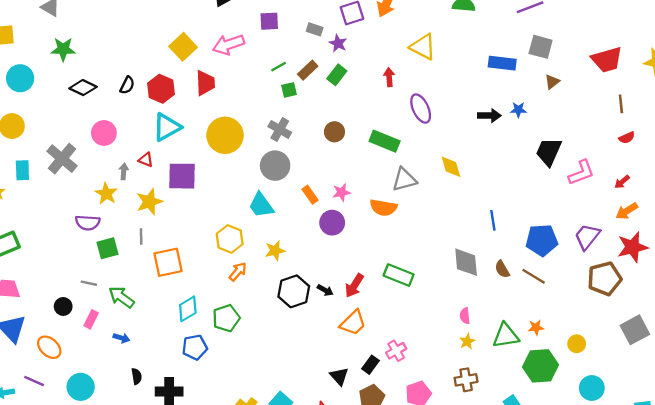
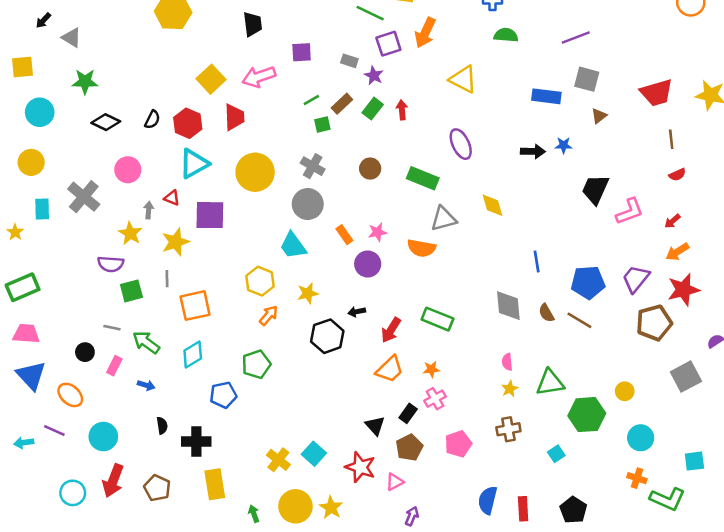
red arrow: (389, 77) -> (402, 110), moved
black arrow: (325, 290) -> (357, 312), moved, turned 140
cyan diamond: (188, 309) -> (193, 355), moved
orange star: (536, 327) -> (431, 369), moved

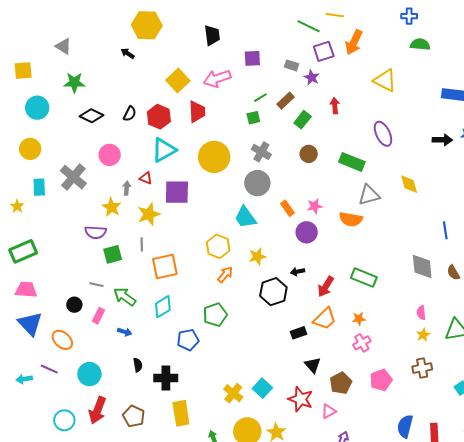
black arrow: (43, 20) -> (128, 53), moved, turned 80
green rectangle: (373, 109) -> (303, 120), moved
green square: (322, 124) -> (253, 118), moved
black rectangle: (408, 413) -> (299, 333), moved, turned 35

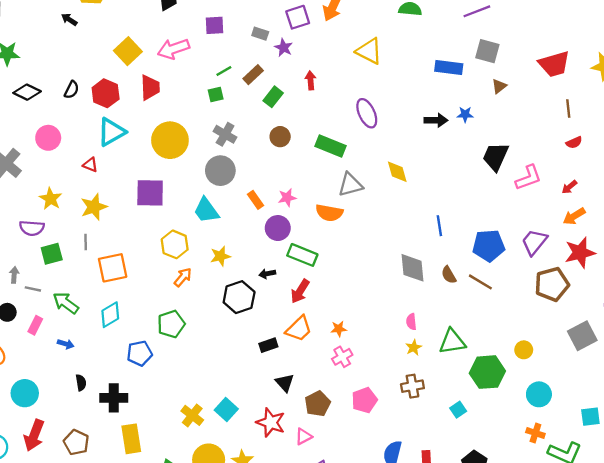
gray arrow: (127, 188) -> (14, 275), moved
purple square: (177, 192) -> (150, 193), moved
green rectangle: (364, 278) -> (302, 255), moved

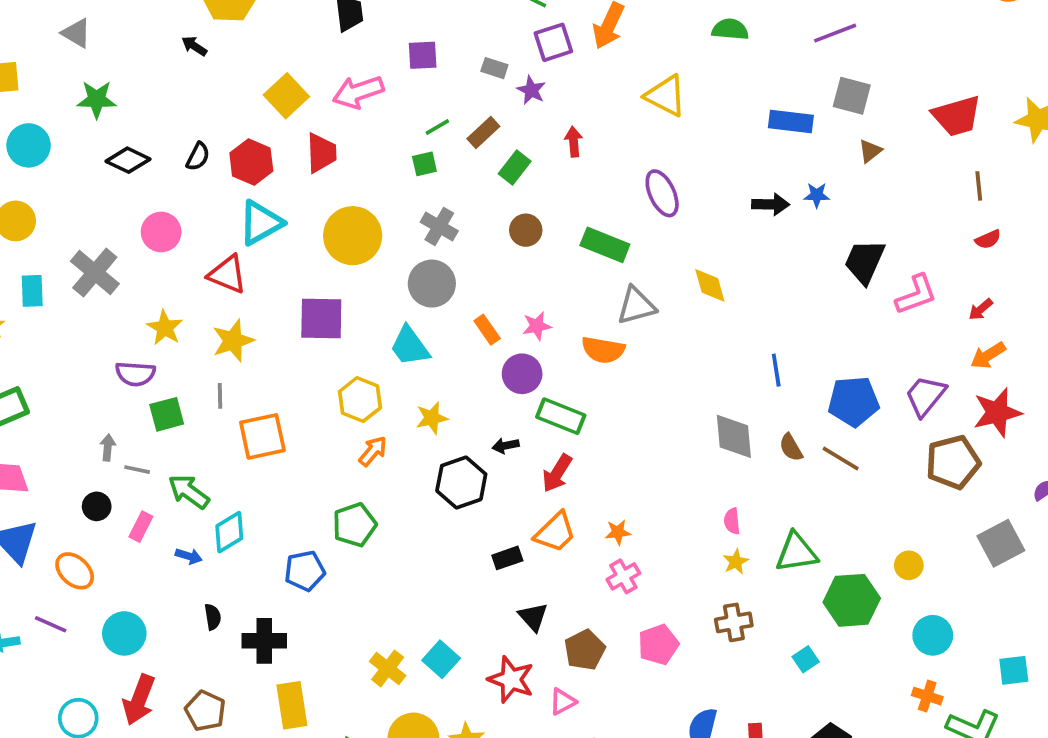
red triangle: (90, 165) -> (227, 274), size x1.6
cyan diamond: (110, 315) -> (229, 532), moved

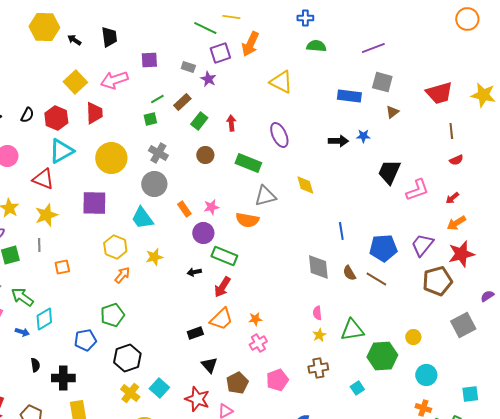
black arrow: (194, 46) -> (74, 40), moved
red arrow: (574, 142) -> (231, 123), moved
orange square: (262, 436) -> (62, 267), size x0.6
black hexagon: (461, 482) -> (127, 358), moved

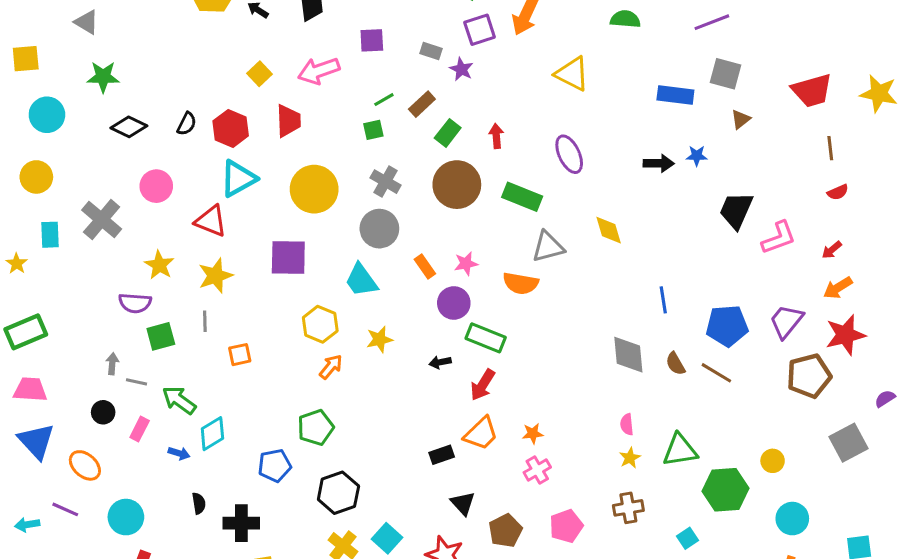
yellow square: (75, 82) -> (259, 74), size x0.7
brown circle: (205, 155) -> (457, 185), size x1.8

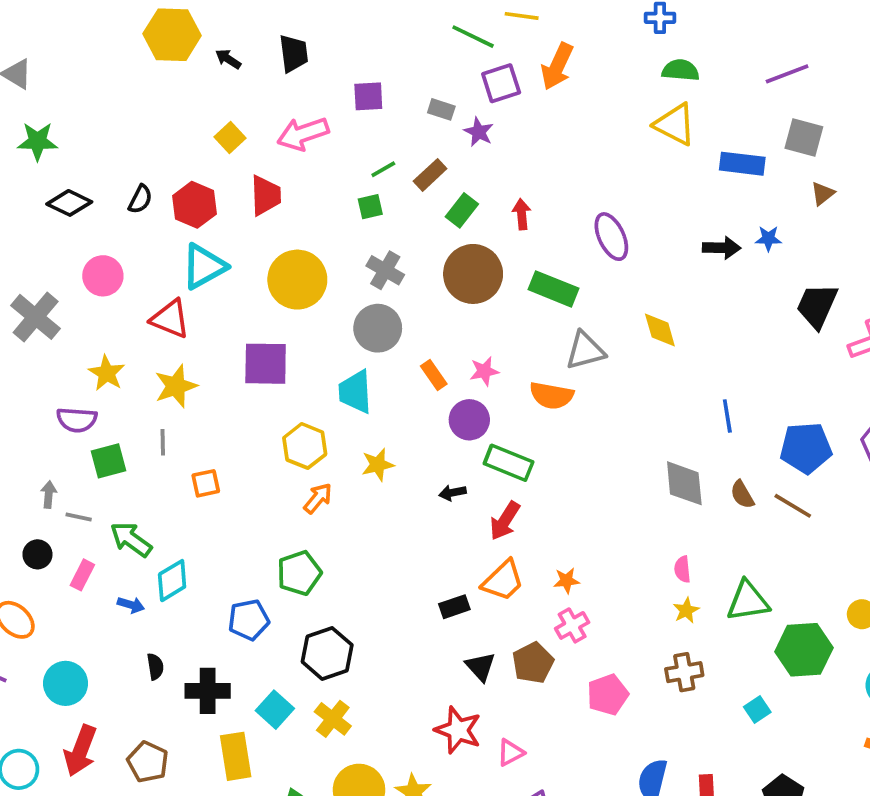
yellow triangle: (572, 74) -> (675, 124), moved
cyan trapezoid: (361, 280) -> (355, 392), turned 33
brown pentagon: (505, 531) -> (533, 663), moved
cyan square: (387, 538) -> (275, 710), moved

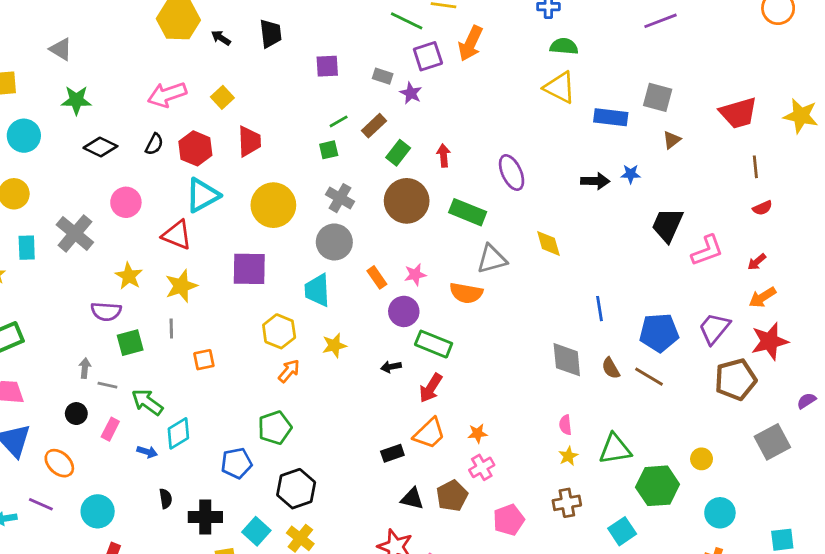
purple line: (787, 74) -> (660, 21), moved
pink arrow: (303, 134) -> (167, 95), moved
black triangle: (481, 667) -> (412, 499), turned -35
cyan square: (757, 710) -> (622, 531), size x1.4

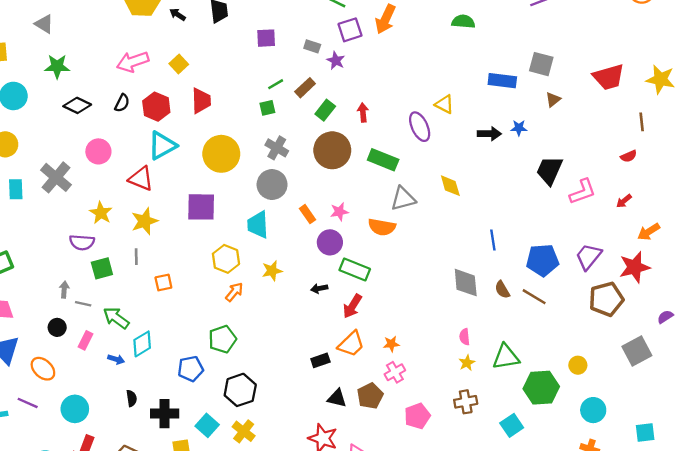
yellow triangle: (560, 87) -> (444, 104), moved, size x0.7
brown line: (755, 167) -> (642, 122), moved
orange arrow: (762, 297) -> (649, 232), moved

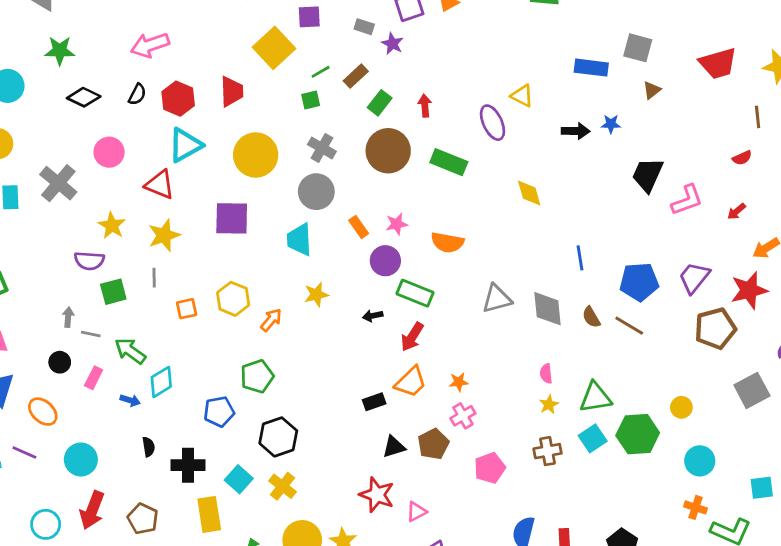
yellow square: (179, 64) -> (274, 48), moved, size x1.8
gray triangle: (403, 199) -> (497, 299), moved
yellow hexagon: (226, 259) -> (233, 299), moved
black triangle: (337, 398) -> (394, 447), turned -30
cyan square: (512, 425) -> (593, 438), moved

